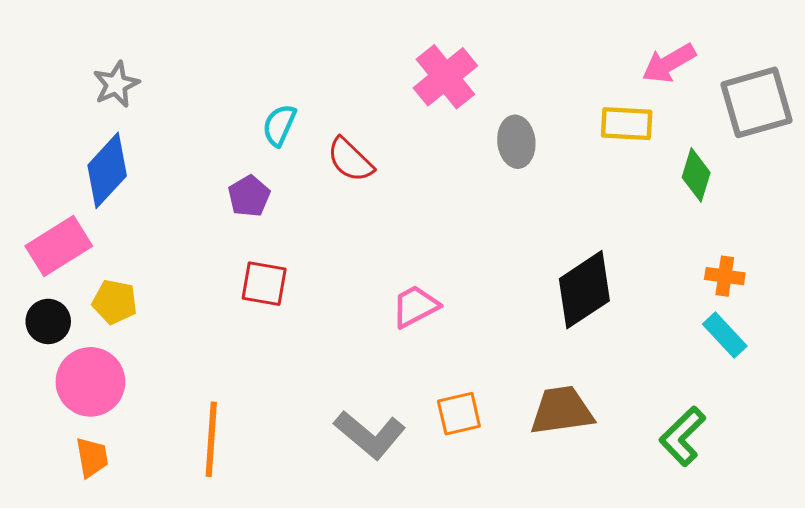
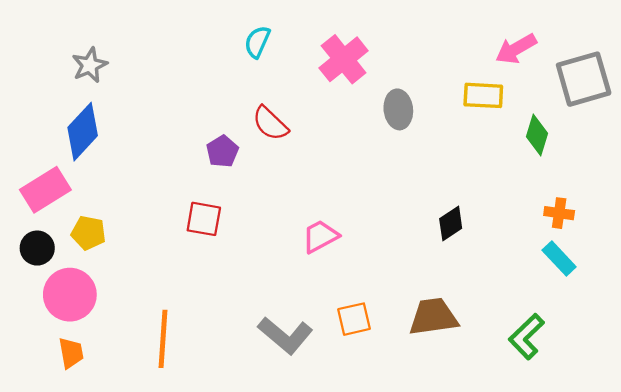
cyan semicircle: (279, 125) -> (257, 42), moved
purple pentagon: (249, 196) -> (222, 151), moved
black diamond: (584, 290) -> (451, 224), size x0.6

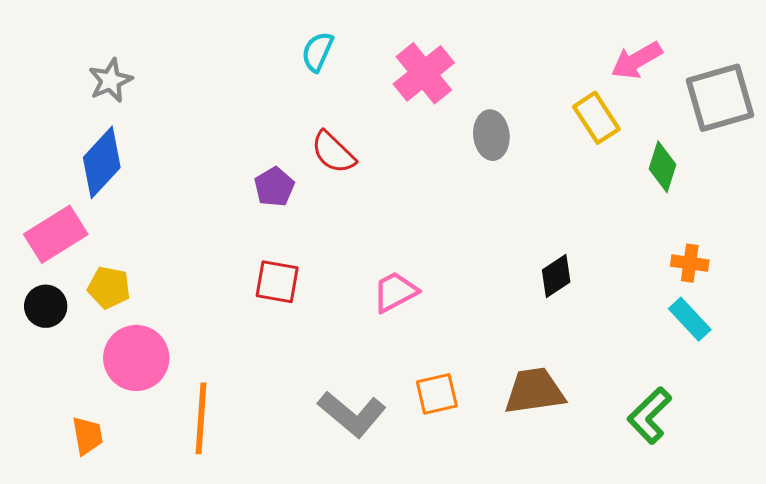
yellow rectangle: (483, 95) -> (596, 118), turned 54
red square: (204, 219) -> (277, 282), moved
pink circle: (70, 295) -> (136, 358), moved

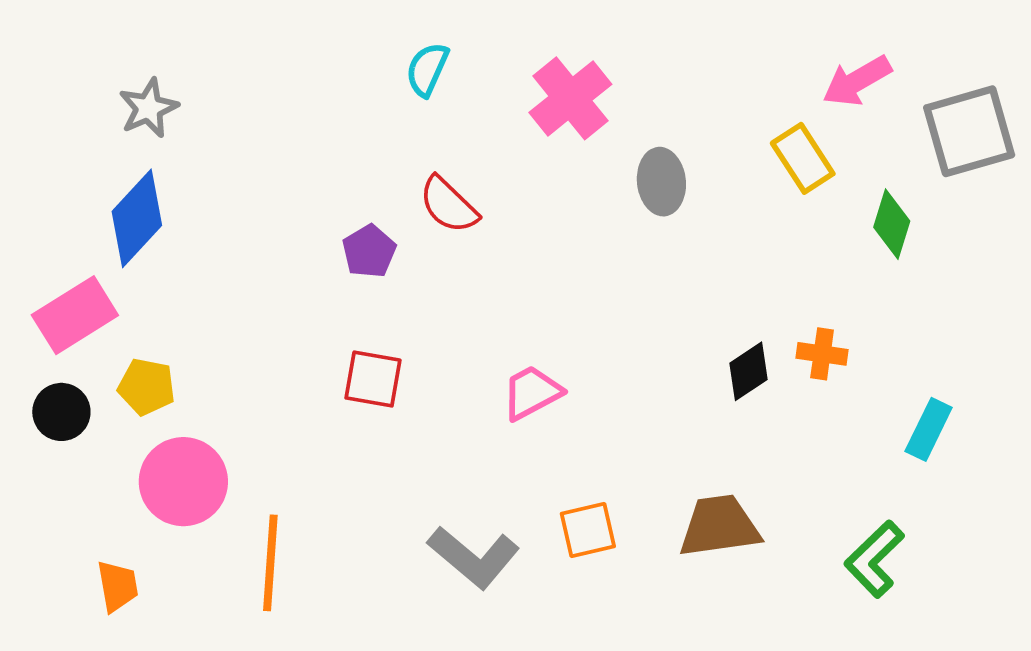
orange cross: (690, 263) -> (822, 354), moved
cyan rectangle: (690, 319) -> (929, 429), turned 69

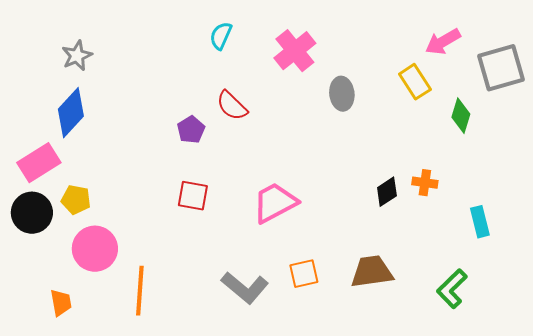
pink trapezoid: (532, 393) -> (275, 203), size x1.4
black circle: (61, 412) -> (32, 213), size x1.4
cyan rectangle: (929, 429) -> (480, 222), turned -40

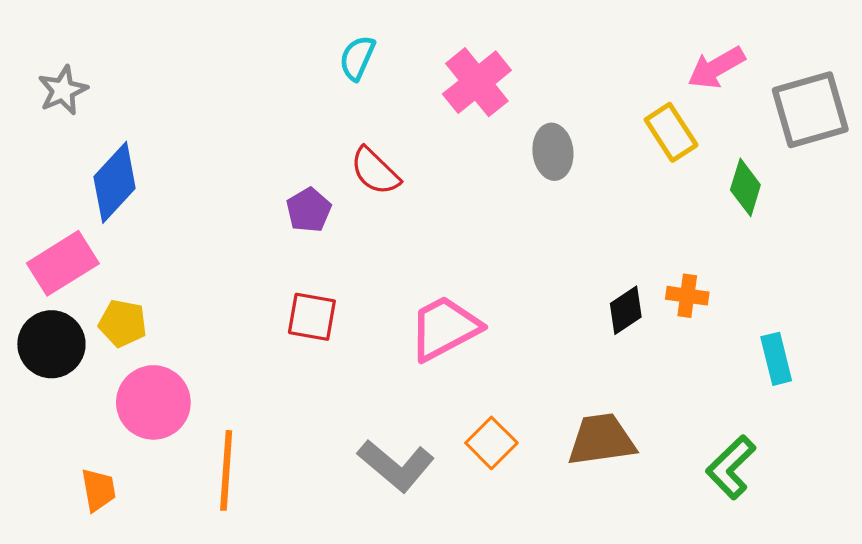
gray star: (77, 56) -> (63, 90), moved
orange square: (304, 274) -> (491, 443), turned -32

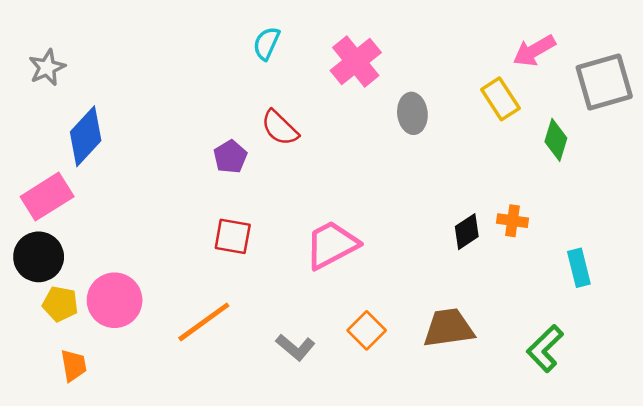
yellow pentagon: (123, 323) -> (60, 304), moved
gray L-shape: (396, 466) -> (295, 347), size x0.7
orange line: (226, 470) -> (204, 322), moved, turned 50

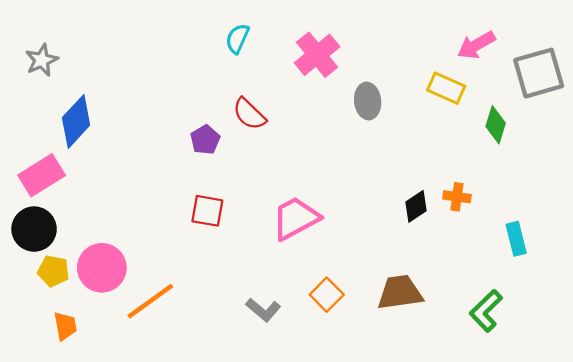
yellow rectangle: (500, 99) -> (446, 88), turned -33
orange line: (204, 322) -> (150, 301), moved

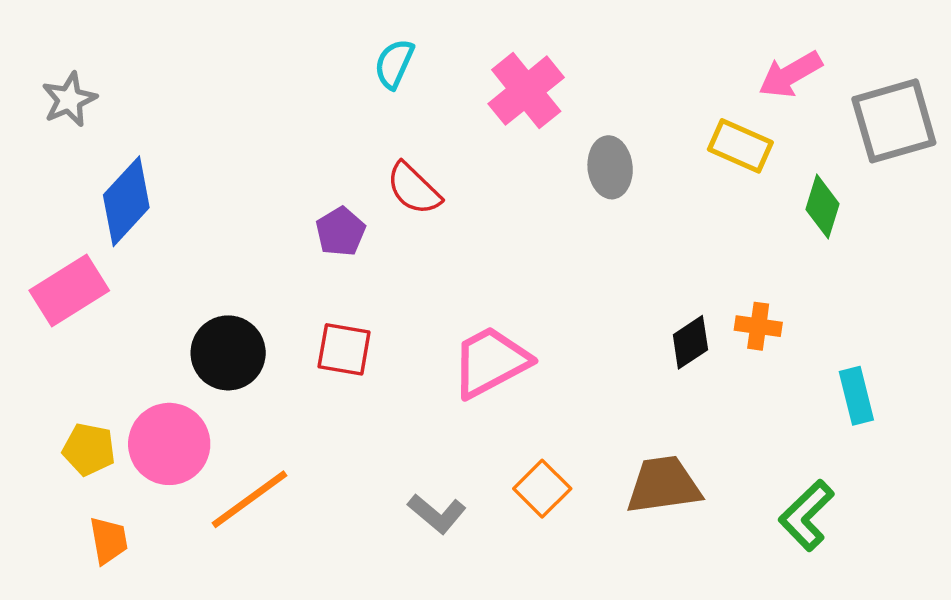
black circle: (34, 229) -> (228, 353), moved

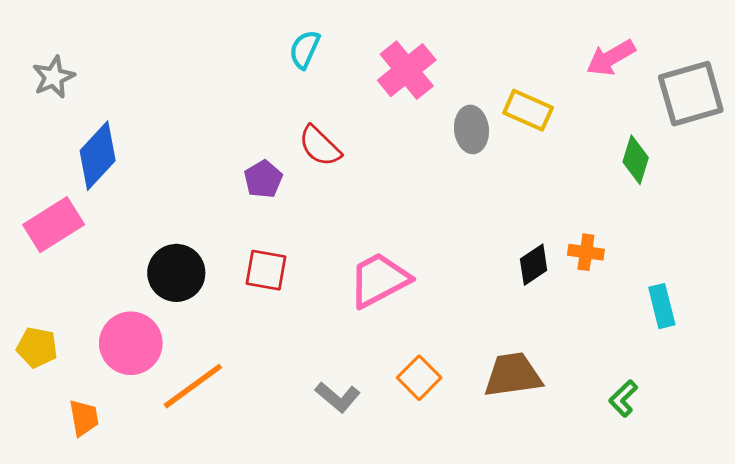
yellow rectangle: (740, 146) -> (528, 110), moved
yellow pentagon: (89, 449) -> (37, 347), moved
green L-shape: (806, 515) -> (623, 398), size x0.7

